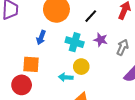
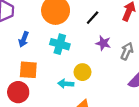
blue arrow: (41, 38) -> (24, 39), moved
cyan cross: (75, 42) -> (60, 44), moved

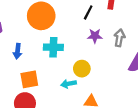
black line: (93, 18) -> (88, 12), moved

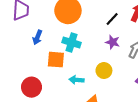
yellow circle: (82, 69) -> (104, 71), moved
orange square: (29, 79) -> (56, 60), moved

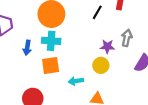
cyan cross: (72, 42) -> (51, 41), moved
purple star: (113, 42) -> (107, 46), moved

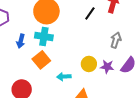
purple star: (107, 46) -> (107, 67), moved
orange square: (51, 65) -> (41, 60), turned -36

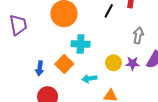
cyan cross: (44, 37) -> (81, 44), moved
blue arrow: (21, 41) -> (40, 68), moved

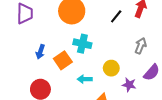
purple star: (132, 63) -> (129, 85), moved
blue arrow: (40, 68) -> (40, 52), moved

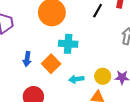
yellow circle: (111, 68) -> (103, 76), moved

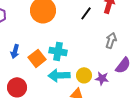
cyan cross: (68, 44) -> (58, 51), moved
cyan arrow: (76, 79) -> (59, 75), size x1.5

